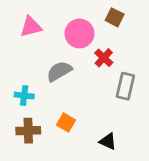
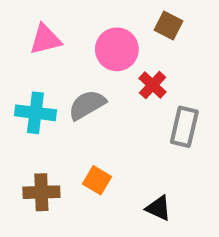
cyan cross: (24, 96) -> (35, 113), moved, size x1.4

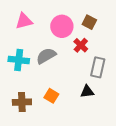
brown square: (168, 26) -> (89, 22), moved
black triangle: (159, 208) -> (87, 92), moved, turned -32

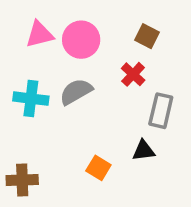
pink circle: (62, 26) -> (81, 40), moved
orange square: (51, 96) -> (98, 168), moved
brown cross: (22, 102) -> (22, 180), moved

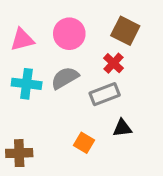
pink triangle: (40, 34) -> (22, 40), moved
brown square: (147, 36) -> (125, 31), size x1.4
gray rectangle: (161, 111) -> (105, 94), moved, turned 56

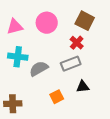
gray semicircle: (65, 78) -> (39, 69), moved
orange square: (84, 143) -> (57, 97), turned 32

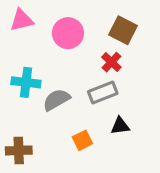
pink triangle: (15, 27) -> (22, 20), moved

